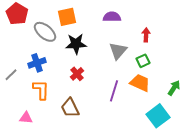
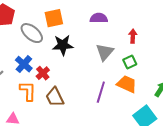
blue cross: (37, 63) -> (24, 64), turned -30
red cross: (77, 74) -> (43, 73), moved
brown trapezoid: (70, 108) -> (55, 97), moved

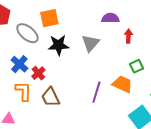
purple semicircle: (99, 18) -> (110, 18), moved
gray triangle: (105, 52) -> (90, 43), moved
green square: (130, 62) -> (136, 66), moved

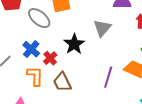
black star: (58, 45) -> (74, 44), moved, turned -30

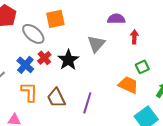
red cross: (50, 58) -> (44, 58), moved
purple line: (108, 77) -> (87, 103), moved

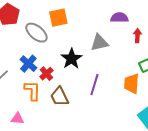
gray triangle: (96, 44) -> (99, 43), turned 36
red cross: (44, 58) -> (46, 74), moved
orange trapezoid: (128, 85) -> (131, 84), turned -110
purple line: (87, 103) -> (94, 85), moved

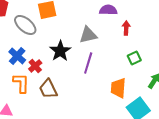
orange trapezoid: (131, 84) -> (118, 88), moved
purple line: (94, 85) -> (88, 63), moved

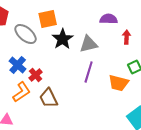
black star: (60, 51) -> (63, 39), moved
orange L-shape: (21, 83) -> (22, 92), turned 55
orange trapezoid: (118, 88) -> (119, 83), moved, turned -80

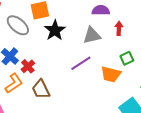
gray triangle: (89, 44) -> (92, 35), moved
purple line: (89, 72) -> (81, 63), turned 40

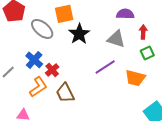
gray triangle: (92, 35) -> (116, 39), turned 30
green square: (127, 58) -> (147, 53), moved

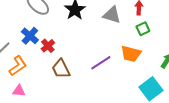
purple line: (105, 67) -> (101, 63), moved
orange L-shape: (38, 87) -> (18, 66), moved

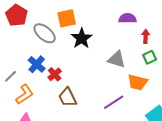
gray triangle: (112, 15) -> (117, 59), moved
purple line: (101, 63) -> (114, 102), moved

